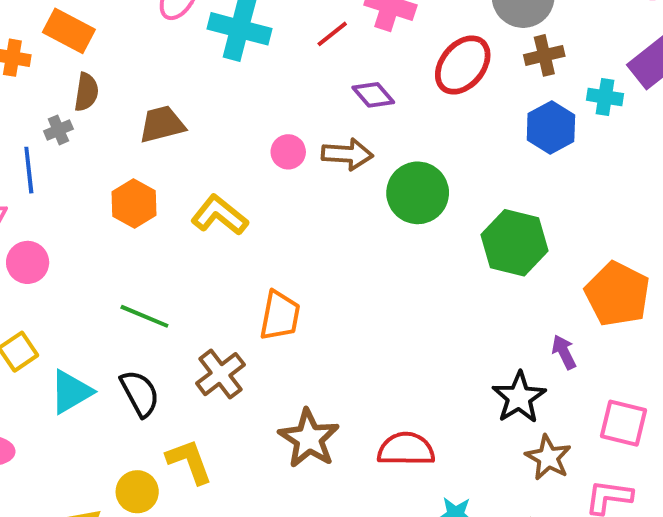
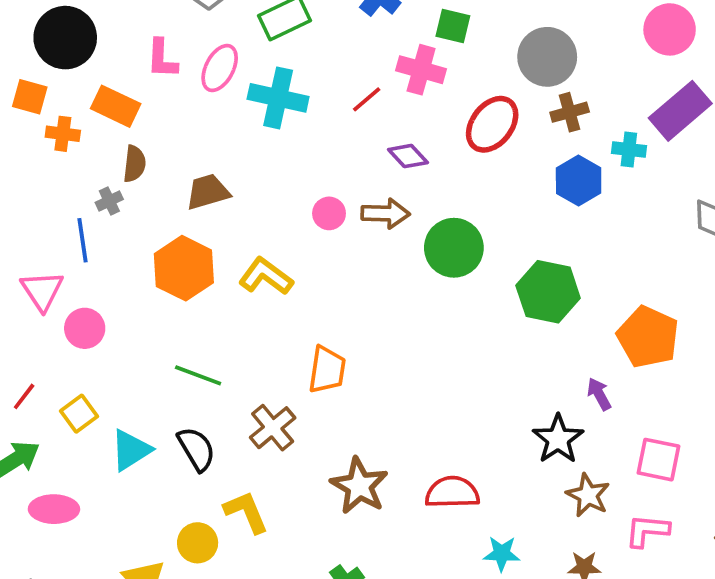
orange hexagon: (134, 203) -> (184, 268), size x1.4

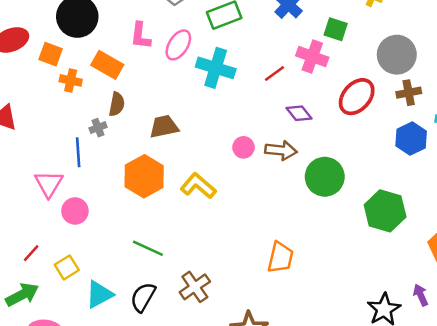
orange trapezoid: (327, 370) -> (280, 257), moved
purple arrow: (599, 394) -> (421, 295), moved
black semicircle: (196, 449) -> (143, 297), turned -124

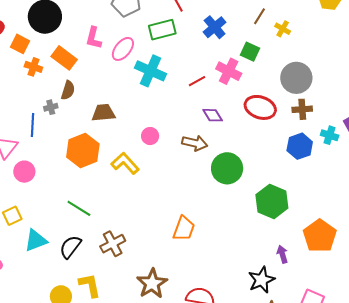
red ellipse: (357, 97) -> (260, 107), turned 60
pink circle: (243, 147) -> (150, 136), moved
purple arrow: (421, 295) -> (282, 254), moved

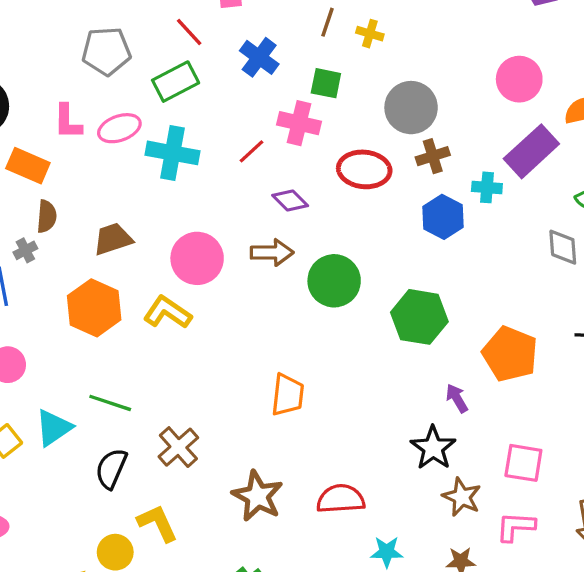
pink ellipse: (123, 49) -> (119, 128), turned 45
pink circle: (150, 136) -> (197, 258), size x1.8
cyan triangle: (36, 240) -> (54, 428), moved

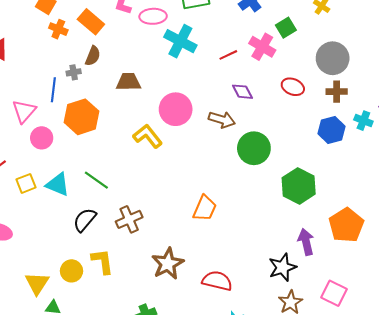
green square: (326, 83) -> (286, 28), turned 30
red ellipse: (364, 169) -> (293, 87), size x0.7
orange hexagon: (94, 308) -> (81, 117), moved
purple arrow: (457, 398) -> (306, 242), size x1.4
cyan triangle: (54, 428) -> (58, 184), turned 40

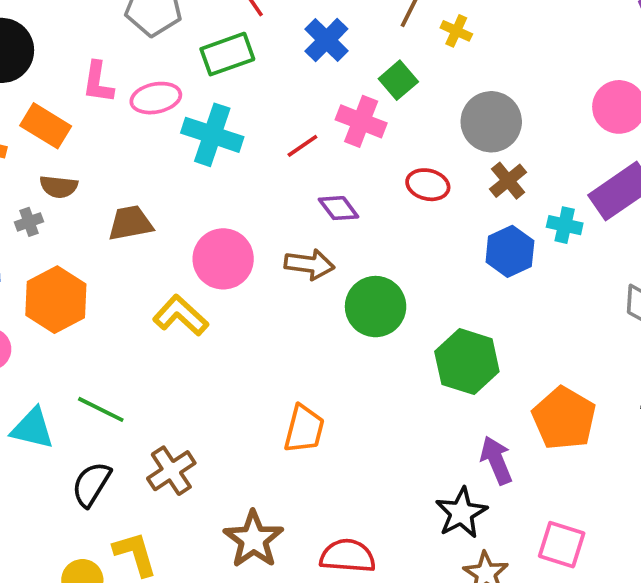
brown semicircle: (93, 56) -> (59, 187), turned 84
brown cross: (337, 92) -> (508, 181), turned -30

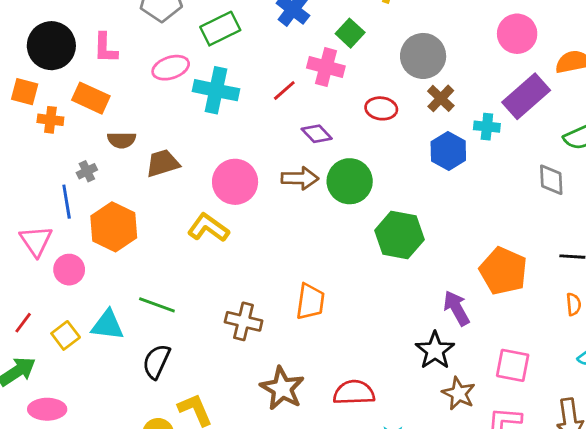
pink L-shape: (98, 82) -> (105, 48), moved
brown semicircle: (59, 187) -> (122, 140), moved
green circle: (376, 307) -> (350, 181), moved
green hexagon: (467, 362) -> (399, 235), moved
brown cross: (171, 471) -> (244, 321), moved, turned -36

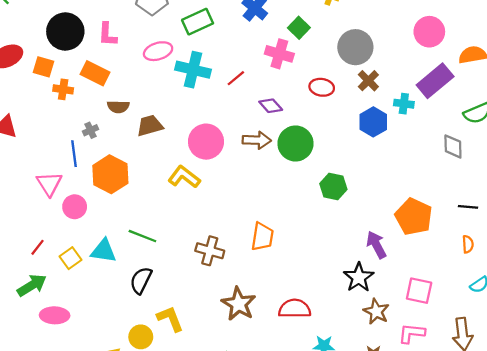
red line: (284, 90) -> (236, 78), moved
green hexagon: (399, 235) -> (333, 187), size x0.7

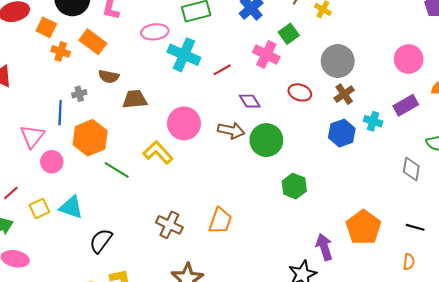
purple rectangle: (435, 81) -> (406, 105), size x0.7
green line: (142, 236) -> (117, 170), moved

